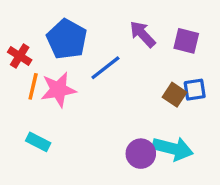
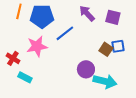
blue pentagon: (67, 39) -> (42, 16), turned -30
red cross: (20, 56) -> (13, 58), moved
orange line: (33, 86) -> (19, 11), moved
purple circle: (141, 154) -> (86, 69), moved

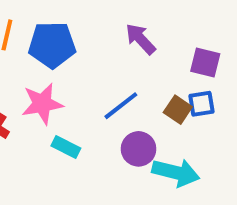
purple square: (113, 17) -> (205, 62), moved
blue line: (65, 33) -> (121, 106), moved
cyan rectangle: (25, 77) -> (66, 147), moved

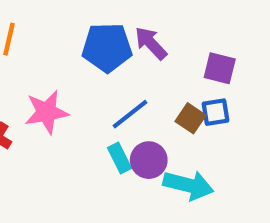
blue pentagon: (52, 45) -> (107, 47), moved
cyan rectangle: (66, 147) -> (120, 158), moved, turned 36

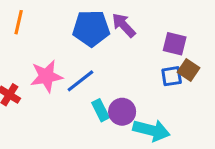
blue line: (130, 114) -> (80, 81), moved
brown square: (190, 118) -> (189, 70), moved

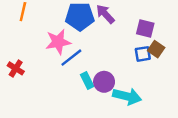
pink star: (46, 76) -> (58, 42), moved

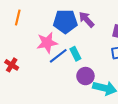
cyan rectangle: (87, 81) -> (75, 54), moved

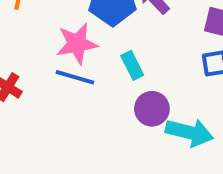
blue line: (58, 56) -> (75, 77), moved, turned 54

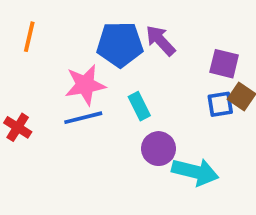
blue line: (75, 77) -> (83, 118), turned -30

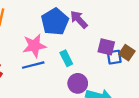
blue pentagon: (120, 44) -> (55, 22), turned -30
purple square: (224, 64) -> (106, 47), moved

